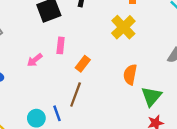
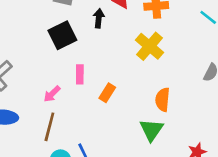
brown line: (76, 95) -> (49, 127), moved
green triangle: (151, 96) -> (151, 130), moved

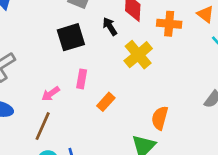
black arrow: (99, 18) -> (110, 26), turned -48
yellow cross: (149, 46) -> (138, 55), moved

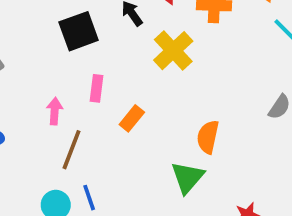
pink arrow: (51, 94) -> (55, 111), turned 132
brown line: (43, 126) -> (72, 150), moved

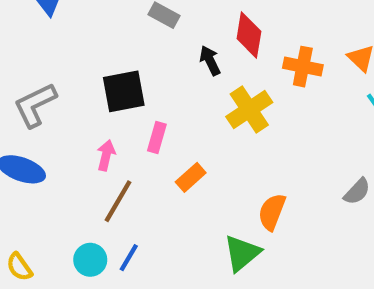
black square: (79, 31) -> (124, 91), moved
blue line: (89, 198) -> (129, 258), turned 40

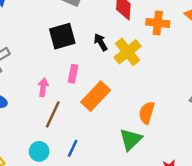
black arrow: (210, 61) -> (101, 42), moved
black square: (124, 91) -> (62, 36), moved
orange rectangle: (191, 177) -> (96, 96), size x1.6
blue line: (129, 258) -> (73, 148), moved

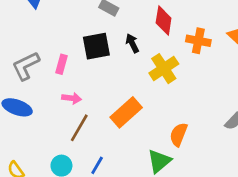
black arrow: (101, 42) -> (132, 43), moved
pink rectangle: (73, 74) -> (62, 64), moved
pink arrow: (43, 87) -> (72, 98), turned 84

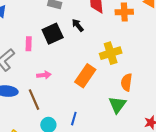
pink rectangle: (62, 64) -> (29, 44), moved
yellow cross: (164, 69) -> (111, 53), moved, turned 30
brown line: (79, 128) -> (34, 100), moved, turned -40

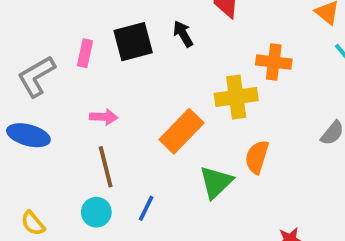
orange cross: (124, 12) -> (274, 62), moved
brown line: (34, 100) -> (106, 167), moved
green triangle: (117, 105) -> (216, 182), moved

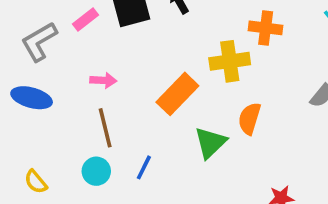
pink rectangle: (85, 53) -> (85, 20), turned 40

